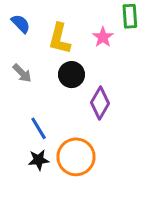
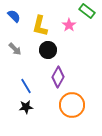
green rectangle: (130, 16) -> (87, 11), turned -49
purple diamond: (100, 103) -> (58, 77), moved
orange circle: (76, 157) -> (72, 105), moved

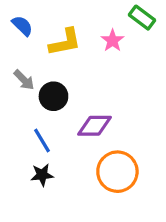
yellow L-shape: (40, 26) -> (65, 42), turned -115
black circle: (48, 50) -> (53, 96), moved
purple diamond: (58, 77) -> (94, 126), turned 60

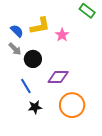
blue semicircle: (22, 26) -> (17, 31), moved
pink star: (113, 41) -> (62, 35), moved
black star: (42, 175) -> (35, 107), moved

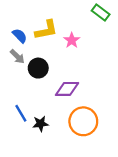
blue line: (26, 86) -> (21, 113), moved

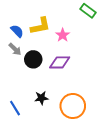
purple diamond: (67, 89) -> (60, 62), moved
blue line: (21, 113) -> (15, 108), moved
black star: (40, 124) -> (41, 98), moved

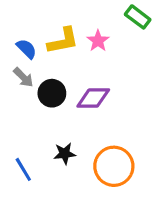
pink star: (63, 35) -> (98, 41), moved

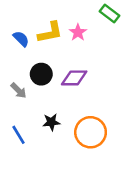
gray arrow: (23, 77) -> (19, 91), moved

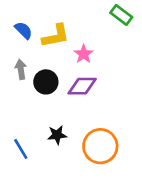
pink star: (78, 32) -> (84, 54), moved
blue semicircle: (21, 39) -> (24, 30), moved
gray arrow: (19, 91) -> (21, 69), moved, turned -144

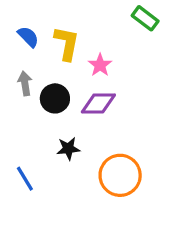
yellow L-shape: (56, 36) -> (67, 43), turned -68
black star: (57, 135) -> (68, 149), moved

